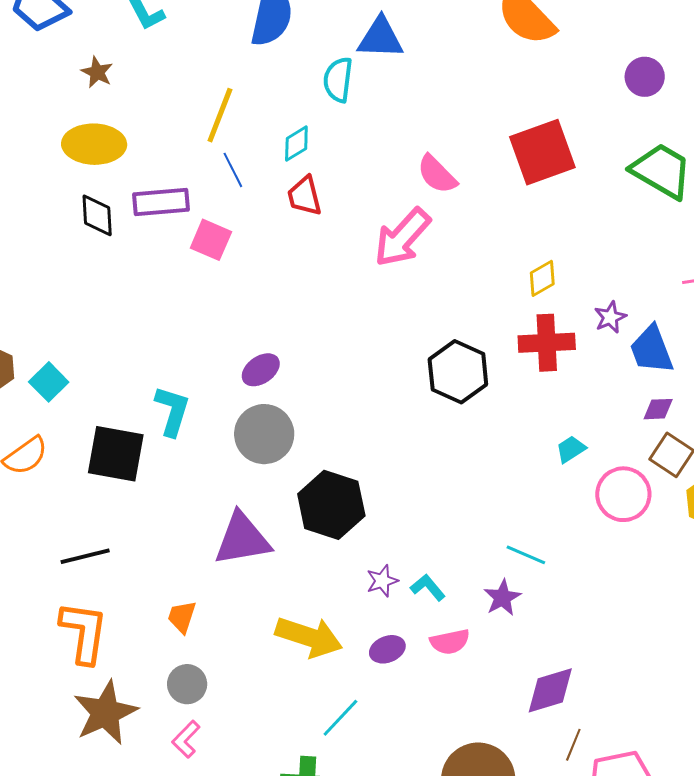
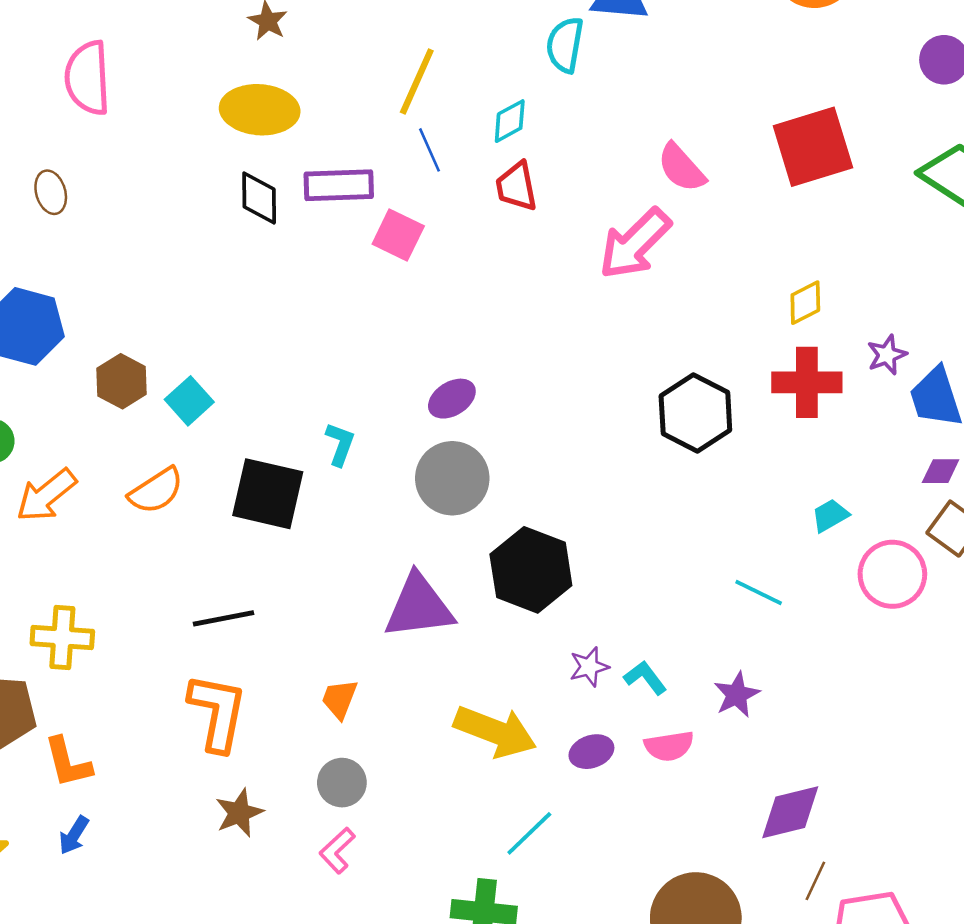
cyan L-shape: (172, 411) -> (340, 444), size x0.7
cyan line: (526, 555) -> (759, 593), moved
brown star: (105, 713) -> (239, 813), size x0.6

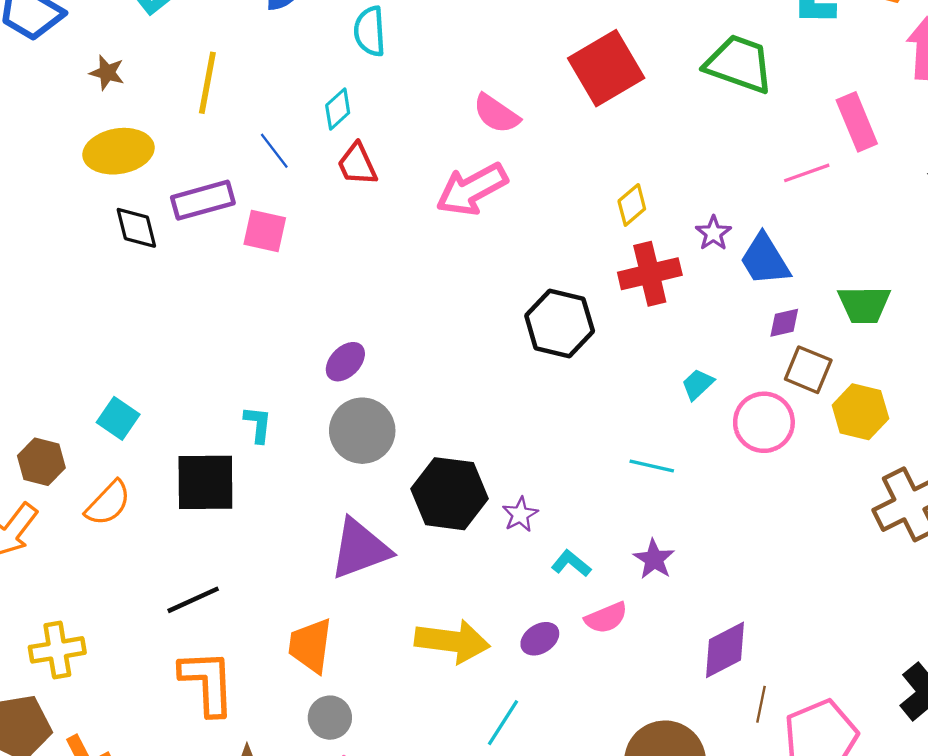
yellow line: (417, 81) -> (207, 83), moved
pink arrow: (635, 244) -> (472, 189), turned 30
brown hexagon: (122, 381) -> (41, 462), moved
purple star: (589, 667) -> (520, 514), moved
orange trapezoid: (339, 699) -> (310, 646), size x1.5

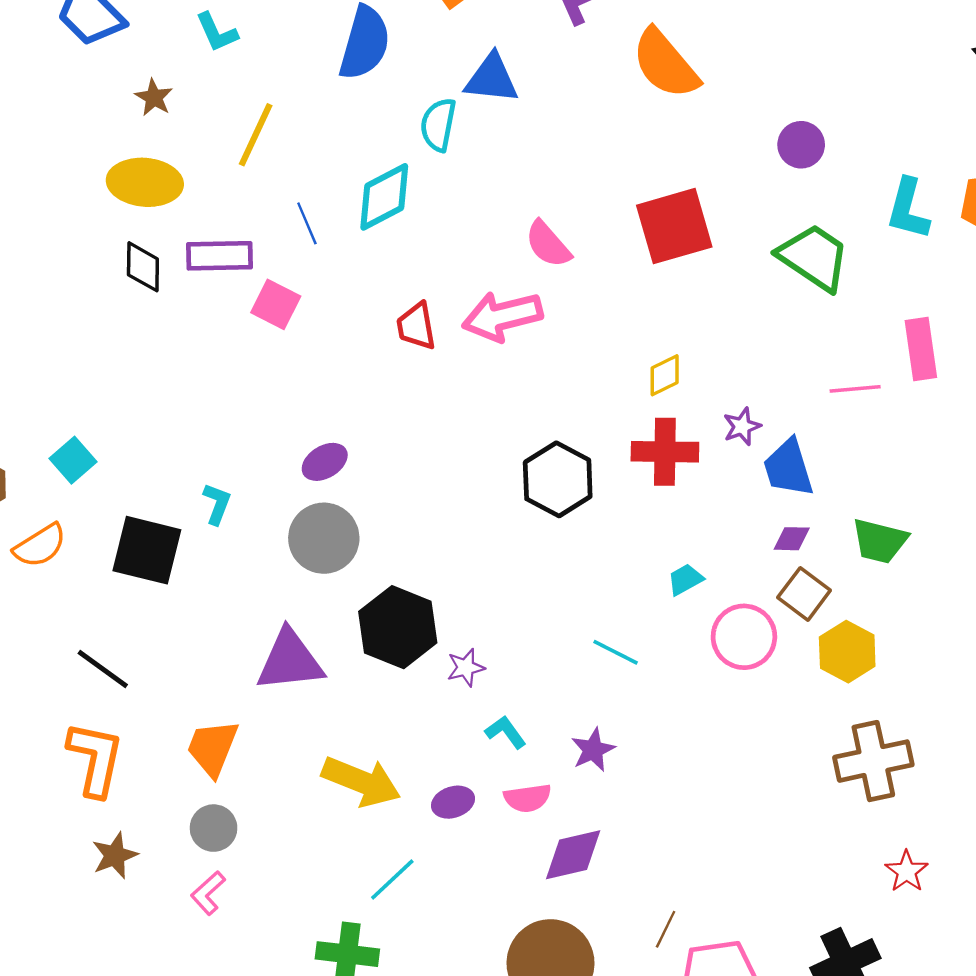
cyan diamond: (338, 109) -> (384, 197), size x1.6
red trapezoid: (357, 164) -> (416, 326), moved
black line: (193, 600) -> (103, 669), turned 46
purple diamond: (725, 650) -> (573, 855), moved

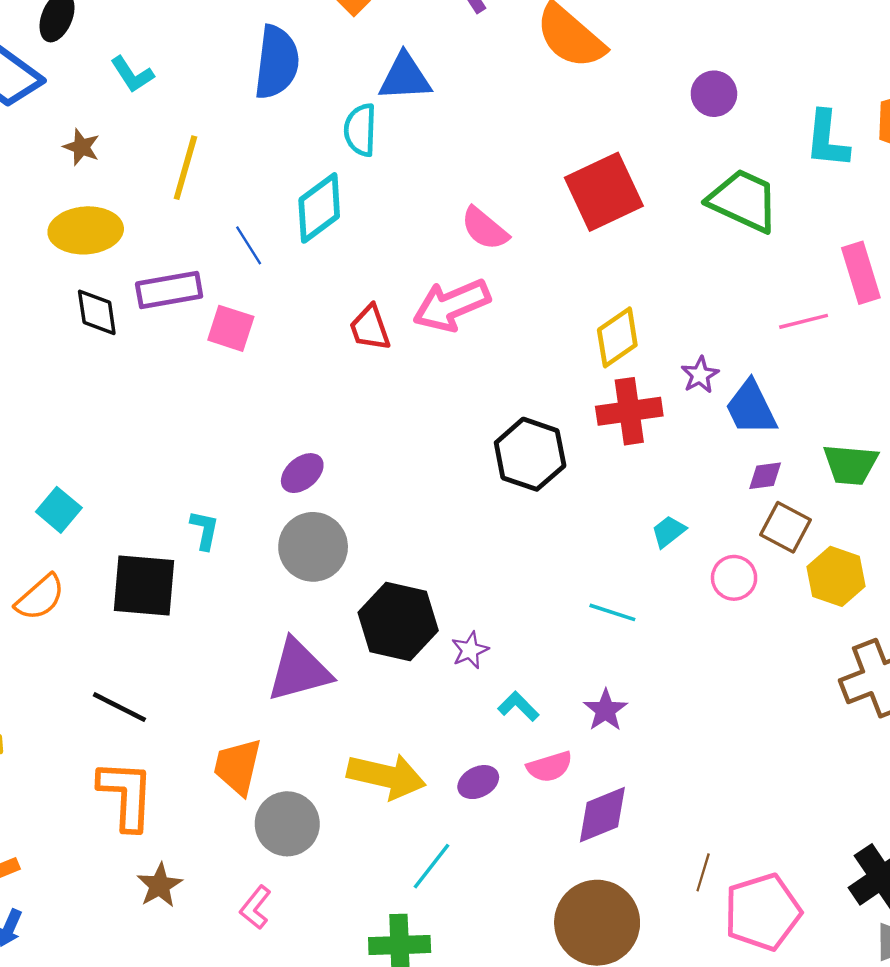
yellow diamond: (665, 375) -> (617, 337), size x1.4
pink circle: (744, 637) -> (734, 578), size x0.7
gray circle: (214, 828) -> (287, 824), moved, size x1.4

